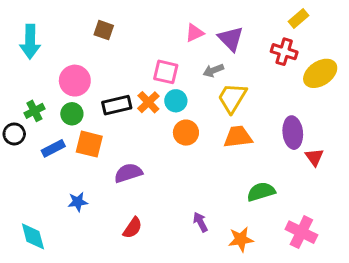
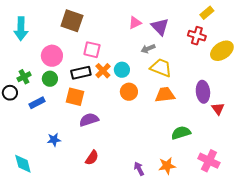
brown square: (104, 30) -> (72, 21), size x1.6
pink square: (166, 72) -> (92, 50), moved
yellow trapezoid: (232, 98) -> (161, 68), turned 80
orange square: (89, 144) -> (75, 97), moved
purple arrow: (200, 222) -> (139, 169), moved

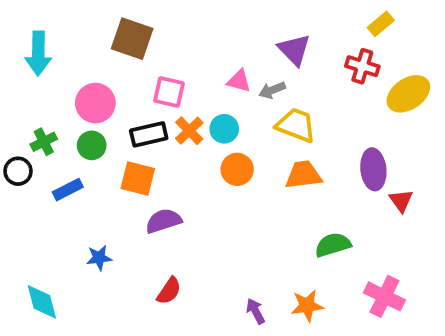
pink triangle: (135, 23) -> (239, 81), moved, turned 40

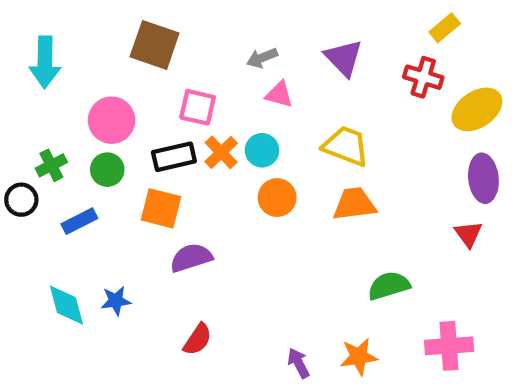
gray arrow: (272, 90) -> (262, 58), moved
purple ellipse: (373, 169) -> (483, 178), moved
pink cross: (384, 296) -> (449, 346), turned -30
cyan diamond: (42, 302) -> (66, 305), moved

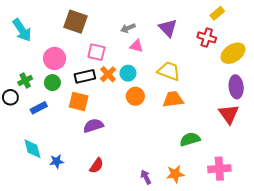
cyan arrow: (45, 62) -> (22, 30), turned -35
red triangle: (468, 234) -> (229, 114), size x1.5
blue star: (116, 301) -> (57, 161), moved

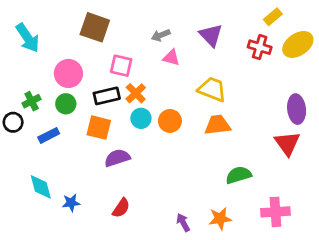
yellow ellipse: (233, 53) -> (298, 44), moved
cyan circle: (128, 73) -> (141, 118), moved

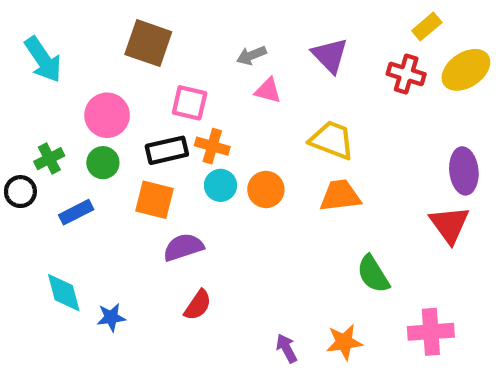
orange cross: (136, 93) -> (212, 146), turned -30
green semicircle: (239, 175) -> (373, 274), turned -105
red semicircle: (121, 208) -> (198, 305), moved

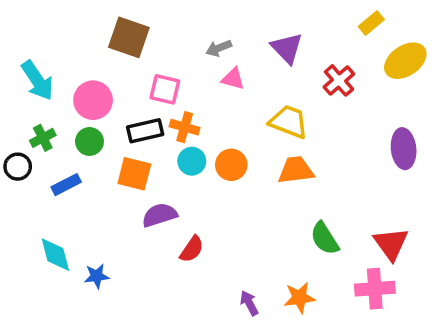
cyan arrow: (43, 60) -> (37, 80), moved
red cross: (406, 74) -> (339, 80), moved, turned 32
red triangle: (449, 225) -> (391, 244), moved
red semicircle: (198, 305) -> (192, 249), moved

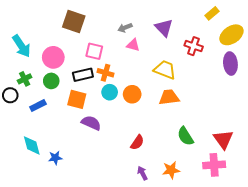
red cross: (339, 80) -> (194, 46), turned -30
purple ellipse: (404, 149) -> (230, 64), moved
purple semicircle: (159, 215) -> (91, 123), turned 42
red semicircle: (192, 249) -> (137, 142), moved

